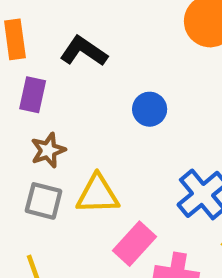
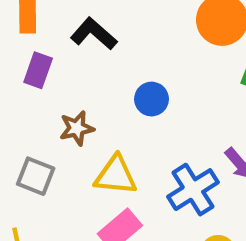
brown star: (48, 150) -> (77, 128), moved
yellow triangle: (98, 194) -> (116, 175), moved

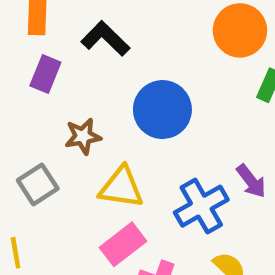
blue circle: (152, 99) -> (162, 110), size x1.6
gray square: (36, 176) -> (38, 184), turned 33

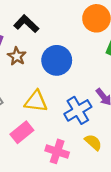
brown star: (83, 136) -> (17, 56), moved, turned -30
pink rectangle: (123, 244) -> (22, 132), moved

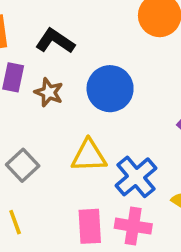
blue cross: (78, 110) -> (136, 177), moved
pink rectangle: (22, 132) -> (90, 226), moved, turned -45

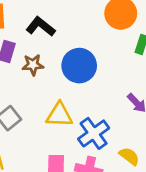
brown star: (49, 92) -> (33, 65), turned -30

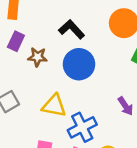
black L-shape: (41, 27) -> (72, 29), moved

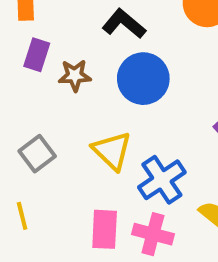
yellow triangle: (54, 106) -> (112, 151), turned 40

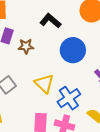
blue circle: (143, 79) -> (73, 50), moved

